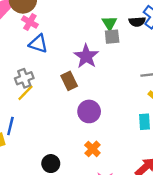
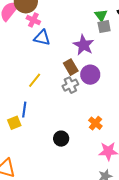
gray cross: (24, 78) -> (70, 85), moved
purple circle: (89, 111) -> (90, 75), moved

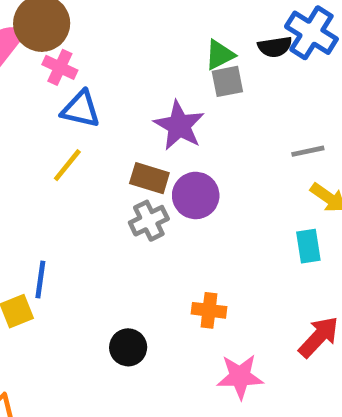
green triangle: (101, 15) -> (220, 55), turned 40
brown rectangle: (71, 67) -> (149, 178), turned -42
yellow line: (35, 80) -> (67, 165), moved
orange cross: (95, 123) -> (209, 310), turned -32

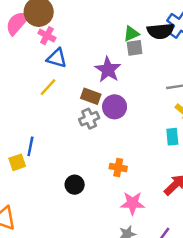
black semicircle: (275, 47) -> (161, 31), size x1.5

